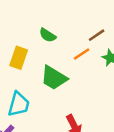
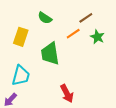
green trapezoid: (54, 78) -> (50, 54), turned 50

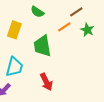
red arrow: (67, 93) -> (46, 82), moved

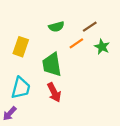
green semicircle: (37, 12) -> (56, 27), moved, turned -48
red arrow: (46, 82) -> (54, 92), moved

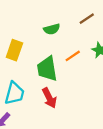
brown line: (90, 27) -> (87, 19), moved
orange line: (76, 43) -> (73, 56), moved

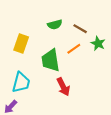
brown line: (87, 19) -> (80, 29), moved, turned 64
red arrow: (49, 98) -> (63, 87), moved

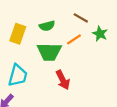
green semicircle: (55, 25) -> (47, 26), moved
green trapezoid: (51, 60) -> (49, 52), turned -80

